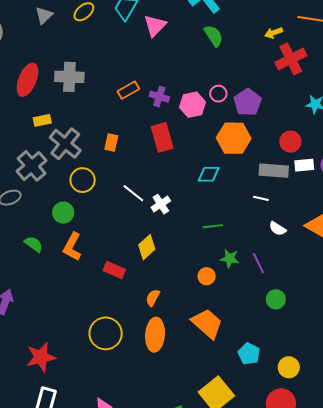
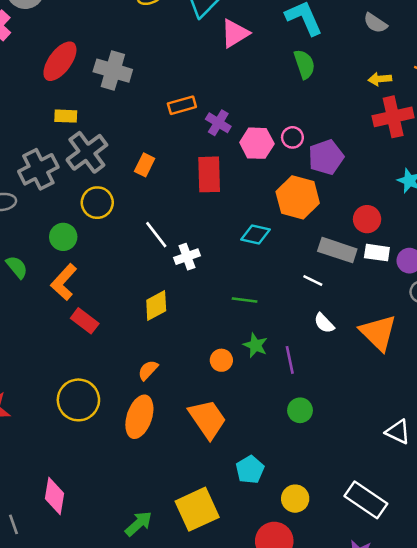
red rectangle: (114, 270) -> (85, 321), moved

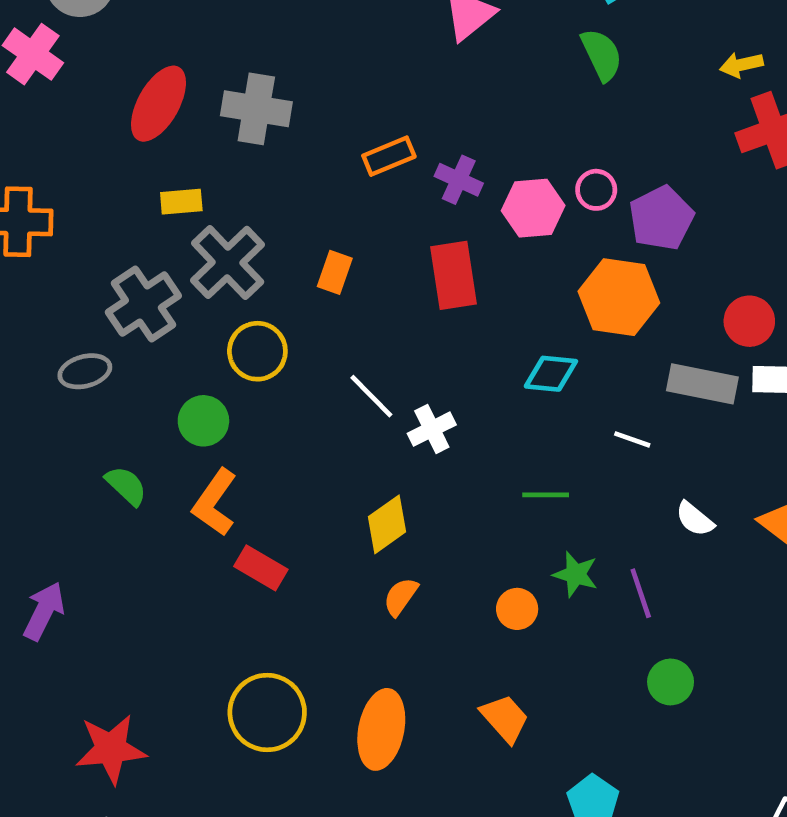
white line: (313, 280) -> (632, 439), moved
orange semicircle: (148, 370) -> (401, 597), moved
orange trapezoid: (207, 419) -> (505, 718), size x0.7

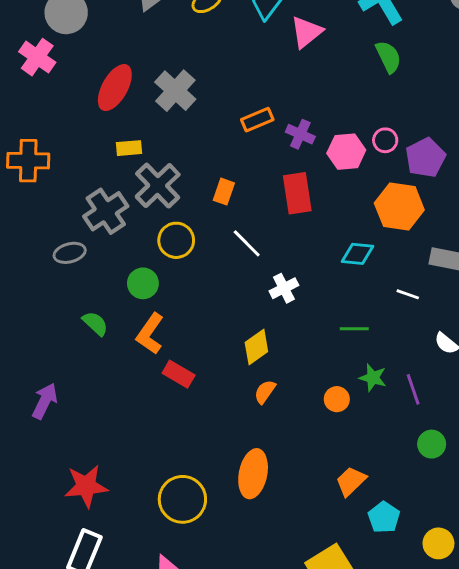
gray cross: (256, 109) -> (175, 91), turned 33
white line: (371, 396) -> (247, 243), moved
yellow circle: (267, 712) -> (182, 499), moved
orange trapezoid: (505, 718) -> (351, 481), moved, turned -92

